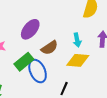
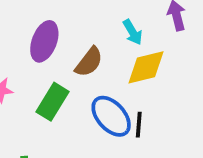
blue ellipse: (38, 71) -> (111, 116), moved

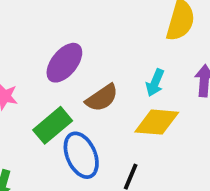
cyan arrow: (133, 32) -> (155, 83), turned 35
blue ellipse: (111, 116) -> (81, 155), moved

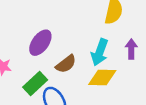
cyan arrow: (155, 83) -> (100, 52), size x1.5

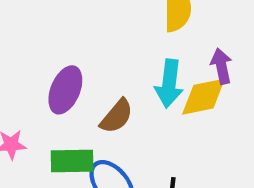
yellow diamond: (102, 78) -> (203, 97), moved
green rectangle: (35, 83) -> (72, 161), turned 55

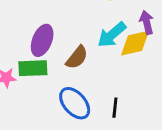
cyan arrow: (169, 84) -> (112, 35), turned 44
green rectangle: (72, 161) -> (33, 68), moved

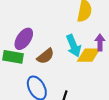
cyan arrow: (112, 35) -> (74, 46), turned -85

